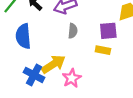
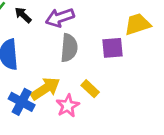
gray semicircle: (73, 31) -> (69, 48), size x1.5
yellow rectangle: (103, 50) -> (90, 89), moved, turned 32

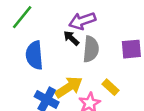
black arrow: (23, 15) -> (71, 38), moved

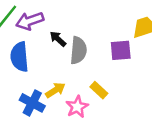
purple arrow: (82, 21) -> (30, 21), moved
yellow arrow: (69, 87) -> (55, 90), size x0.7

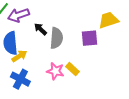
yellow arrow: (55, 90) -> (19, 56), moved
pink star: (77, 107) -> (55, 71), moved, turned -30

